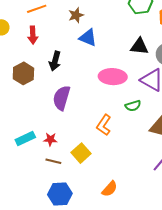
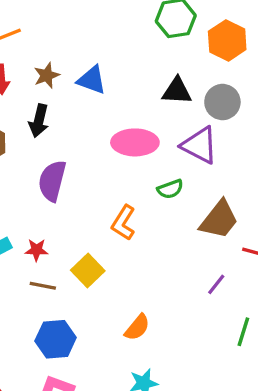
brown star: (76, 15) -> (47, 75), moved

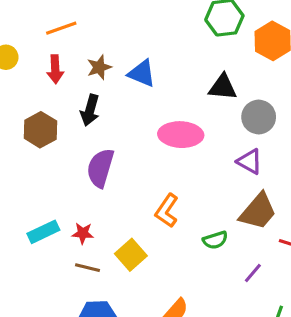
gray circle: (222, 102) -> (259, 117), moved
purple triangle: (200, 145) -> (250, 161), moved, size x0.7
green semicircle: (170, 189) -> (215, 240), moved

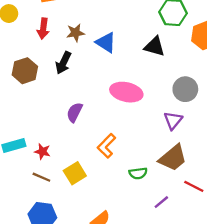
black triangle: (223, 87) -> (155, 47), moved
purple triangle: (250, 161) -> (173, 120), turned 30
purple semicircle: (100, 168) -> (75, 112), moved, size x0.7

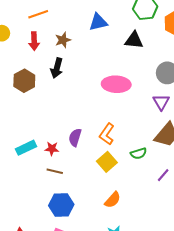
blue triangle: (106, 43) -> (98, 22), moved, turned -36
purple semicircle: (75, 112) -> (75, 137), moved
yellow square: (75, 173) -> (107, 162), moved

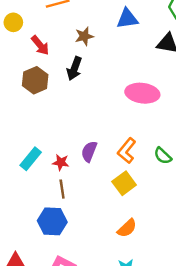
red arrow: (34, 41) -> (40, 45), moved, turned -42
cyan rectangle: (26, 148) -> (31, 159), turned -30
green semicircle: (139, 153) -> (163, 156), moved, turned 56
brown line: (55, 171) -> (62, 189), turned 63
blue hexagon: (61, 205) -> (52, 221), moved

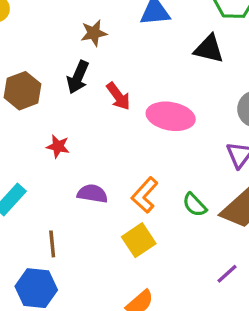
red arrow: (40, 45) -> (118, 96), moved
purple semicircle: (89, 151) -> (92, 194), turned 75
red star: (61, 162) -> (58, 146), moved

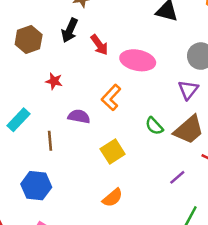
orange L-shape: (145, 195) -> (111, 97), moved
brown line: (52, 244) -> (50, 141), moved

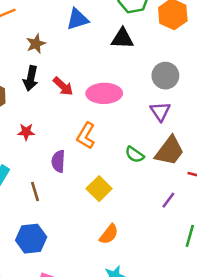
purple semicircle: (79, 116) -> (58, 161), turned -85

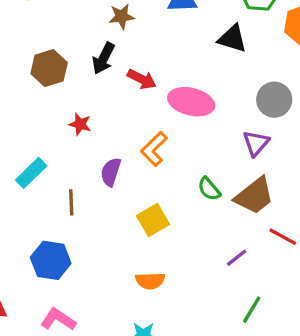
red arrow: (63, 86) -> (142, 79), turned -30
orange semicircle: (109, 234) -> (150, 281), turned 35

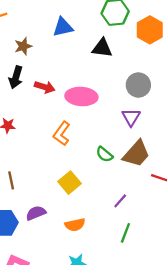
purple semicircle: (111, 172) -> (36, 213), moved, turned 60
purple line: (237, 258) -> (120, 201), moved
green line: (252, 310) -> (125, 233), moved

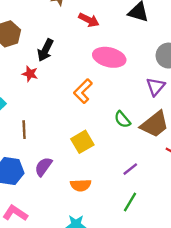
black arrow: (16, 77) -> (45, 50), moved
red arrow: (45, 87) -> (89, 20), moved
purple semicircle: (36, 213) -> (43, 167), turned -42

